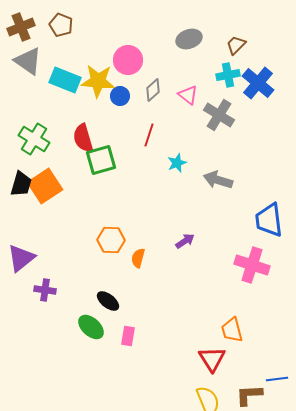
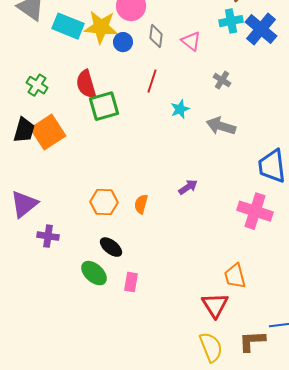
gray diamond: (153, 90) -> (156, 36), turned -40
gray cross: (219, 115) -> (222, 80), moved, size x0.6
green cross: (34, 139) -> (37, 85), size x0.7
orange hexagon: (111, 240) -> (104, 202), moved

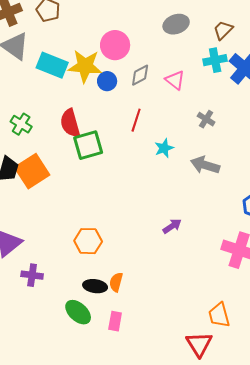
gray diamond: (156, 36) -> (140, 75), turned 55
orange semicircle: (141, 204) -> (116, 282), moved
black ellipse: (111, 247) -> (95, 286), turned -30

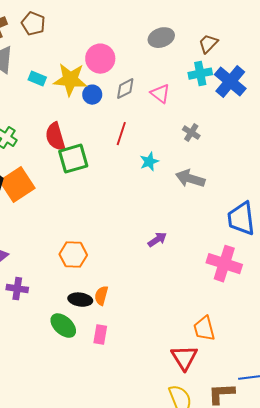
cyan rectangle: (52, 65) -> (37, 79), size x0.6

